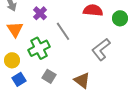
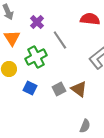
gray square: (49, 76) -> (59, 89), moved, turned 32
blue square: (19, 79) -> (30, 88), moved, turned -32

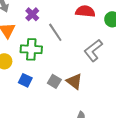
green cross: (36, 57) -> (31, 49), turned 30
gray square: (59, 89) -> (54, 81), turned -32

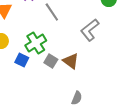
green cross: (31, 49) -> (36, 43), moved, turned -35

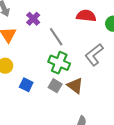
green cross: (36, 43) -> (59, 63), moved, turned -35

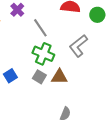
blue square: (26, 85) -> (10, 76), turned 32
brown triangle: (75, 86) -> (59, 77), turned -36

